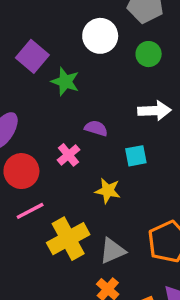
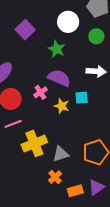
green star: (65, 82) -> (57, 49), moved
purple semicircle: (96, 128) -> (59, 78), size x1.6
yellow star: (108, 191) -> (62, 106), moved

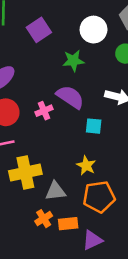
green star: (57, 49) -> (73, 61), turned 30
yellow star: (62, 106) -> (86, 166), moved
orange rectangle: (75, 191) -> (68, 224), moved

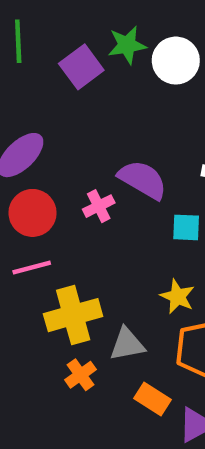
green star: (73, 61) -> (127, 45), moved
orange cross: (44, 219) -> (81, 375), moved
orange rectangle: (68, 224) -> (152, 399), turned 42

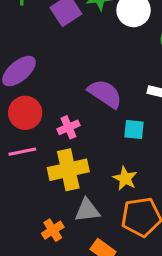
pink cross: (99, 206) -> (68, 127), moved
yellow cross: (73, 315) -> (68, 170), moved

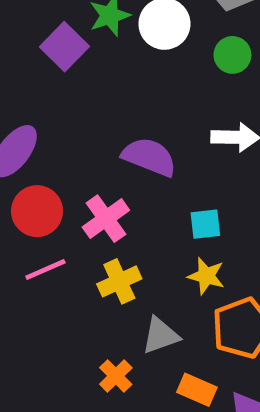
pink cross: (68, 127) -> (106, 219), size x1.4
cyan square: (134, 130) -> (205, 224), moved
yellow cross: (68, 170) -> (119, 281), size x0.7

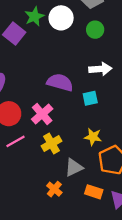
cyan square: (205, 224) -> (90, 98), moved

